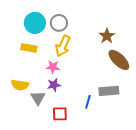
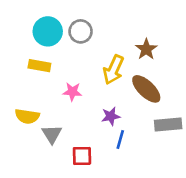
yellow arrow: (63, 46) -> (113, 70), moved
brown ellipse: (119, 60) -> (146, 89), moved
purple star: (54, 85) -> (111, 116), moved
gray rectangle: (109, 91) -> (168, 124), moved

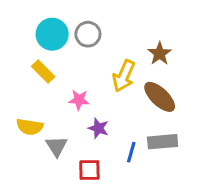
yellow rectangle: (39, 66) -> (43, 71), turned 35
purple star: (111, 116) -> (98, 128), moved, turned 30
gray rectangle: (168, 124) -> (163, 142), moved

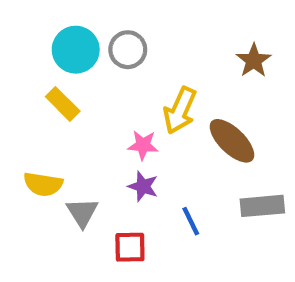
brown star: (160, 54) -> (254, 61), moved
pink star: (79, 100) -> (143, 145), moved
gray rectangle: (163, 142) -> (262, 206), moved
blue line: (131, 152) -> (191, 221), turned -42

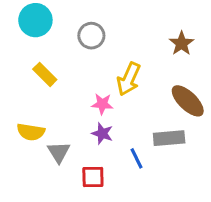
cyan circle: (76, 50) -> (35, 20), moved
brown ellipse: (232, 141) -> (188, 101), moved
gray rectangle: (262, 206) -> (169, 138), moved

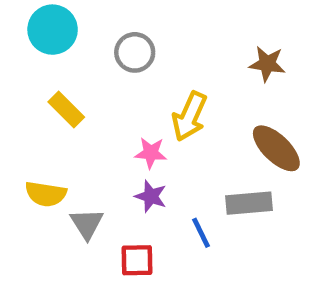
brown star: (181, 43) -> (267, 64), turned -30

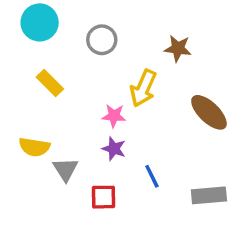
brown star: (267, 64) -> (178, 48), moved
gray rectangle: (249, 203) -> (209, 195), moved

